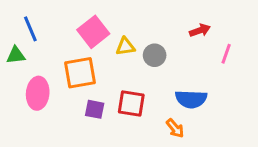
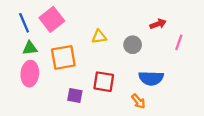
pink square: (93, 32) -> (52, 19), moved
green triangle: (16, 55) -> (30, 48), moved
gray circle: (155, 55) -> (133, 45), moved
purple square: (95, 109) -> (75, 96), moved

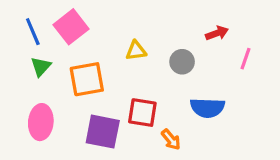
green triangle: (30, 48) -> (41, 67), turned -42
pink ellipse: (30, 74) -> (41, 122), moved
purple square: (75, 96) -> (103, 132), size x1.6
orange arrow: (138, 101) -> (171, 140), moved

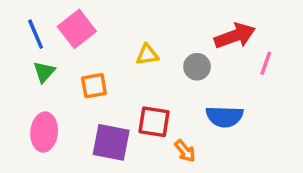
red arrow: (217, 33) -> (235, 36), size x1.6
orange square: (87, 79) -> (94, 86), size x0.7

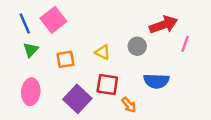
yellow triangle: (147, 55) -> (103, 52), moved, turned 35
purple square: (111, 142) -> (77, 99), turned 32

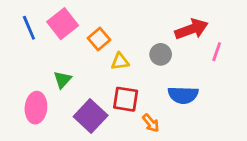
green triangle: (31, 50) -> (63, 80), moved
yellow triangle: (103, 52) -> (120, 61), turned -35
orange square: (65, 59) -> (99, 39), moved, turned -30

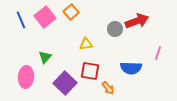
orange square: (99, 39) -> (71, 12), moved
pink line: (217, 52) -> (158, 53), moved
gray circle: (161, 54) -> (115, 29), moved

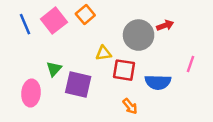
red arrow: (137, 21) -> (165, 25), size x0.6
gray circle: (115, 29) -> (139, 35), size x1.6
red square: (90, 71) -> (124, 70), moved
purple square: (65, 83) -> (78, 85), moved, turned -30

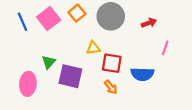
gray circle: (139, 35) -> (111, 16), moved
pink line: (190, 64) -> (165, 48), moved
orange arrow: (130, 106) -> (111, 87), moved

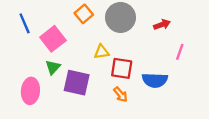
pink square: (49, 19) -> (53, 39), moved

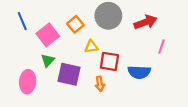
orange square: (84, 14) -> (75, 24), moved
red arrow: (162, 25) -> (146, 22), size x1.5
orange arrow: (120, 94) -> (100, 84), moved, turned 32

